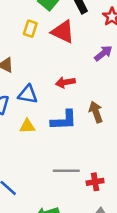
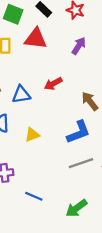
blue triangle: (28, 94) -> (21, 95), moved
blue L-shape: (64, 120) -> (78, 132), moved

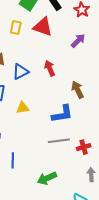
red arrow: (53, 84) -> (50, 68), turned 84
blue triangle: (21, 95) -> (20, 72), turned -30
blue line: (34, 196) -> (13, 160), turned 56

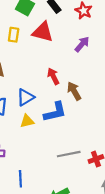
blue triangle: (20, 72) -> (25, 97), moved
brown arrow: (78, 90) -> (74, 91), moved
blue L-shape: (62, 114) -> (55, 112), moved

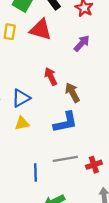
blue L-shape: (55, 112) -> (65, 122), moved
blue line: (20, 179) -> (36, 172), moved

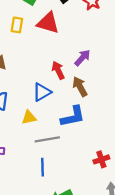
purple arrow: (82, 43) -> (82, 58), moved
blue triangle: (21, 98) -> (42, 92), moved
gray line: (65, 159) -> (47, 139), moved

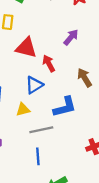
red triangle: (48, 23) -> (26, 48), moved
purple arrow: (82, 58) -> (71, 37), moved
brown arrow: (80, 87) -> (85, 78), moved

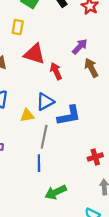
brown arrow: (85, 78) -> (91, 68), moved
blue triangle: (34, 85) -> (45, 102), moved
gray line: (41, 130) -> (44, 137), turned -70

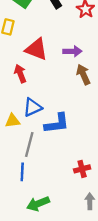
purple arrow: (80, 47) -> (72, 51), turned 42
red triangle: (34, 54) -> (36, 49), moved
red arrow: (56, 71) -> (20, 74), moved

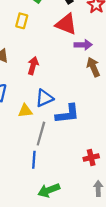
red triangle: (36, 49) -> (66, 24), moved
red arrow: (20, 74) -> (33, 66), turned 36

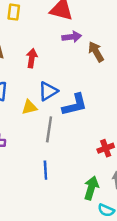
purple arrow: (83, 45) -> (72, 37), moved
blue line: (34, 160) -> (45, 170), moved
green arrow: (49, 190) -> (91, 188), moved, turned 135

